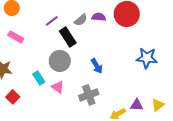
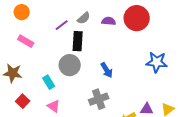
gray semicircle: (81, 20) -> (84, 18), moved
black rectangle: (68, 37) -> (78, 41), turned 36
pink triangle: (58, 87) -> (54, 106), moved

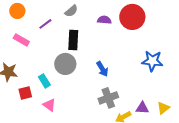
gray semicircle: (84, 18) -> (71, 11), moved
purple line: (62, 25) -> (45, 24), moved
gray cross: (99, 99) -> (108, 98), moved
red square: (23, 101) -> (25, 93), moved, turned 32

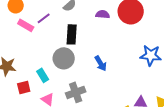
pink rectangle: (21, 40) -> (26, 25), moved
gray cross: (108, 98) -> (76, 92), moved

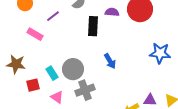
pink rectangle: (26, 25) -> (35, 34), moved
black rectangle: (72, 34) -> (93, 26), moved
gray circle: (64, 58) -> (73, 69), moved

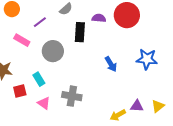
blue arrow: (110, 61) -> (111, 64), moved
gray circle: (73, 69) -> (53, 51), moved
gray cross: (85, 90) -> (72, 96), turned 30

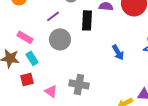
purple line: (40, 22) -> (53, 16), moved
pink rectangle: (22, 40) -> (25, 37), moved
cyan rectangle: (39, 79) -> (32, 58), moved

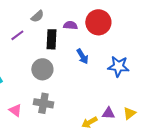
gray circle: (60, 39) -> (42, 69), moved
blue arrow: (118, 52) -> (82, 56), moved

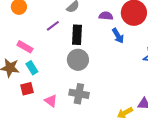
black rectangle: (51, 39) -> (77, 35), moved
blue arrow: (82, 56) -> (118, 36), moved

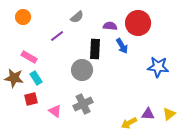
black rectangle: (77, 35) -> (95, 49), moved
gray cross: (79, 94) -> (83, 104), turned -36

